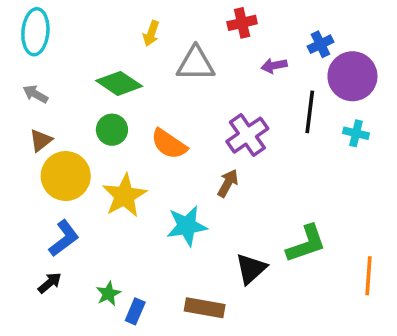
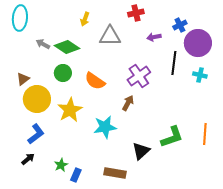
gray arrow: (35, 94) -> (43, 44), moved
orange line: (368, 276) -> (205, 134), moved

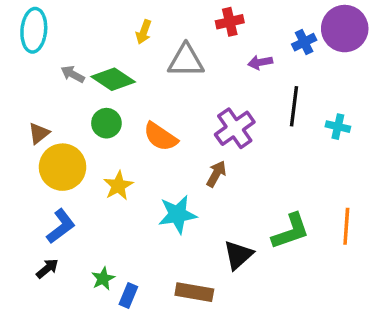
purple circle: (198, 43) -> (345, 29), moved
yellow star: (70, 110) -> (118, 186), size x0.7

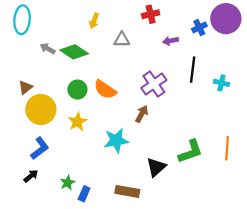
gray triangle: (186, 61) -> (122, 40), size x0.7
green circle: (106, 123) -> (77, 90), moved

